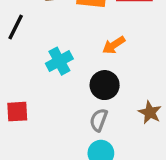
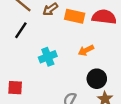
black circle: (105, 85) -> (97, 79), moved

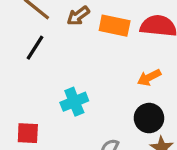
orange arrow: (86, 50) -> (149, 77), moved
cyan cross: (48, 57) -> (74, 102), moved

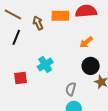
brown arrow: (78, 16) -> (38, 23), moved, turned 112
red square: (28, 133) -> (20, 78), moved

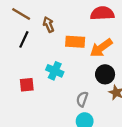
orange rectangle: (60, 16) -> (75, 42), moved
orange arrow: (86, 42) -> (101, 48), size x1.5
cyan cross: (45, 65) -> (55, 71), turned -35

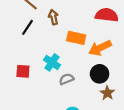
gray semicircle: (82, 99) -> (67, 79), moved, turned 40

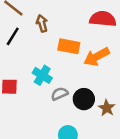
black circle: (100, 74) -> (84, 99), moved

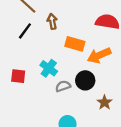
black circle: (84, 99) -> (85, 80), moved

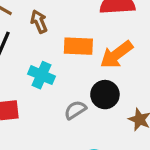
cyan cross: (49, 68) -> (42, 75), moved

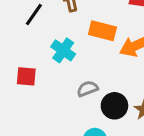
black circle: (105, 95) -> (114, 106), moved

